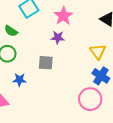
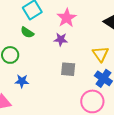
green semicircle: (11, 31) -> (27, 32), moved
gray square: (46, 63) -> (68, 69), moved

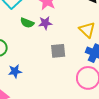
green semicircle: (27, 32) -> (27, 23), moved

